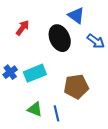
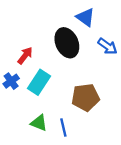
red arrow: (23, 28) -> (25, 56), moved
cyan rectangle: (35, 73) -> (39, 82), turned -35

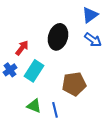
blue triangle: (85, 17) -> (90, 15), moved, turned 48
black ellipse: (67, 43) -> (58, 37), turned 40

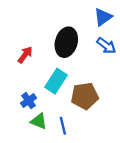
blue cross: (10, 70) -> (29, 101), moved
cyan rectangle: (34, 71) -> (56, 81), moved

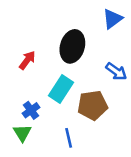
blue arrow: (106, 46) -> (116, 71), moved
green triangle: (39, 121) -> (22, 133), moved, turned 36

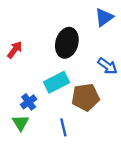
red arrow: (27, 60) -> (15, 50), moved
cyan rectangle: (61, 89) -> (56, 82), turned 30

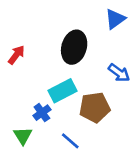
blue cross: (29, 102) -> (42, 113), moved
blue line: (63, 127) -> (70, 141), turned -36

